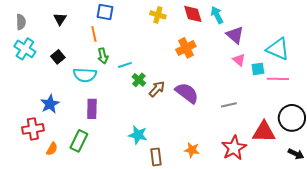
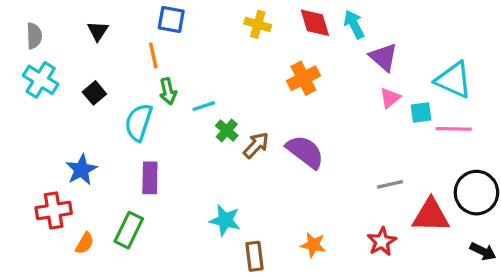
pink triangle: (239, 60) -> (390, 98), turned 40
cyan semicircle: (85, 75) -> (139, 122), turned 105
gray line: (229, 105) -> (390, 184), moved
red star: (234, 148) -> (382, 242), size x0.7

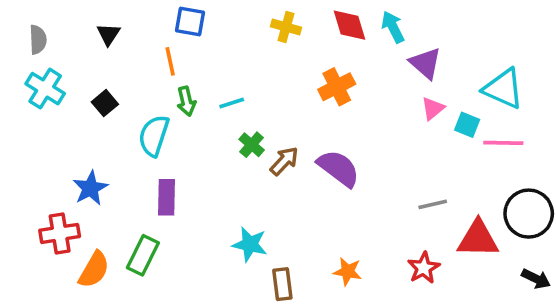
cyan line: (204, 106) -> (232, 103), moved
cyan square: (421, 113) -> (467, 125), turned 30
orange semicircle: (85, 243) -> (94, 270), size x1.5

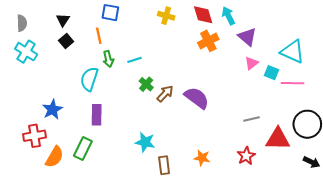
orange cross: (337, 87) -> (208, 41), moved
black square: (105, 103) -> (66, 41), moved

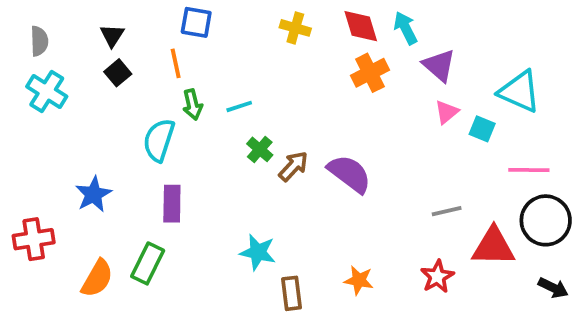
pink line: (293, 83) -> (529, 170), moved
red cross: (34, 136) -> (34, 239), moved

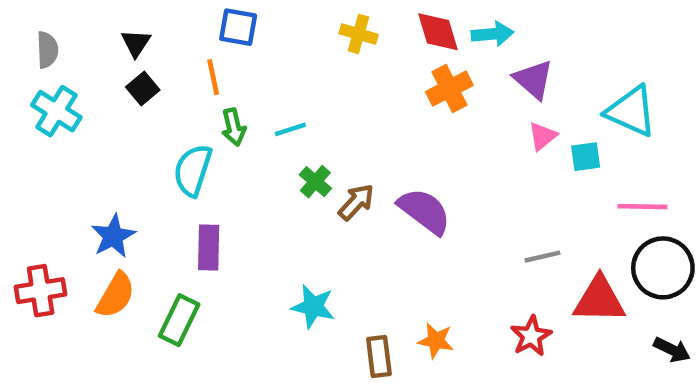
cyan arrow: (406, 28) -> (493, 34), turned 112
cyan square: (482, 129) -> (586, 157), turned -30
orange semicircle: (97, 278) -> (115, 295), moved
brown rectangle: (292, 293) -> (379, 356), moved

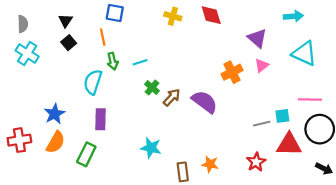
cyan arrow: (493, 34) -> (293, 16), moved
orange cross: (449, 88) -> (232, 72), moved
cyan square: (586, 157) -> (282, 116), moved

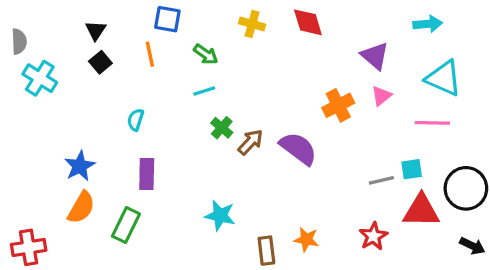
gray semicircle: (23, 24) -> (19, 42), moved
green arrow: (113, 61) -> (206, 54), moved, turned -42
cyan semicircle: (93, 82) -> (136, 120), size x0.6
pink line: (310, 100) -> (432, 123), moved
red cross: (19, 140) -> (29, 247), moved

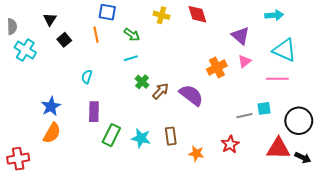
black triangle: (96, 30) -> (50, 19), moved
red triangle: (421, 211) -> (278, 148), moved
green rectangle: (126, 225) -> (111, 135), moved
red star: (373, 236) -> (230, 144), moved
brown rectangle: (266, 251) -> (171, 136), moved

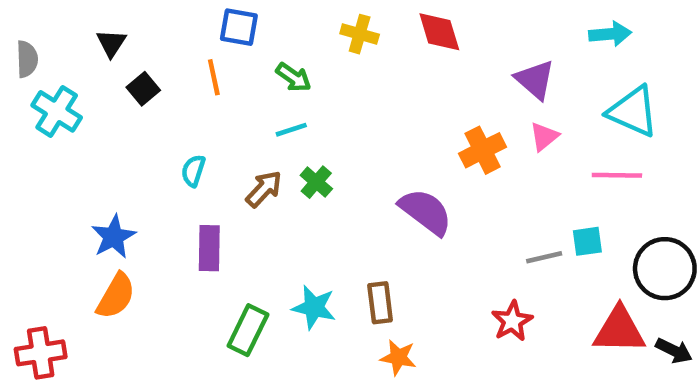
brown arrow: (161, 91) -> (264, 189), moved
green rectangle: (111, 135) -> (248, 330), moved
orange star: (196, 154) -> (398, 357), moved

